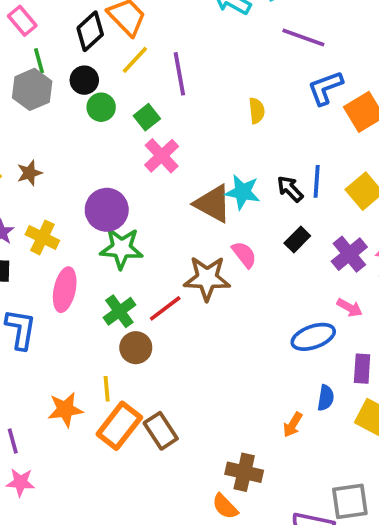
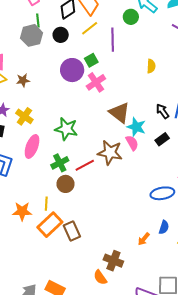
green circle: (101, 107) -> (131, 17), moved
cyan star: (243, 192) -> (136, 127), moved
purple circle: (107, 210) -> (72, 70), moved

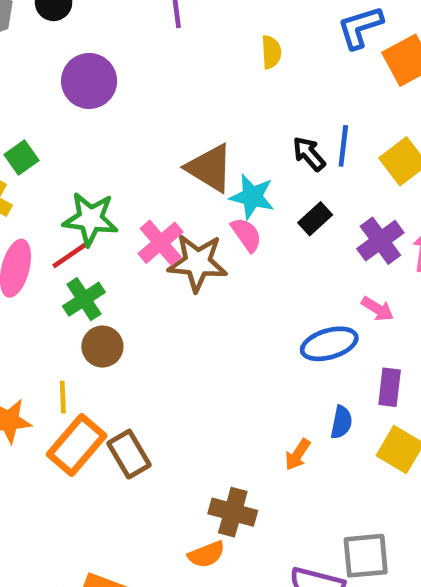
green square: (91, 60) -> (21, 158), moved
pink cross: (96, 82) -> (161, 243), moved
red line: (85, 165) -> (73, 253), moved
orange semicircle: (100, 277) -> (206, 554), turned -70

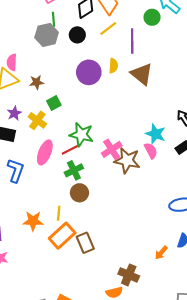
yellow semicircle: (271, 52) -> (113, 66), moved
brown triangle: (210, 168) -> (142, 74), moved

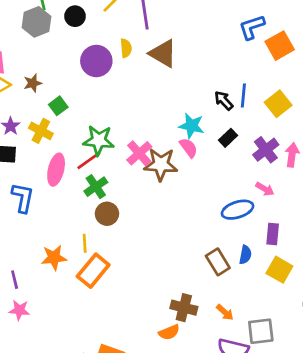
brown rectangle: (85, 243) -> (218, 262), moved
orange arrow: (161, 253) -> (225, 312), moved, turned -80

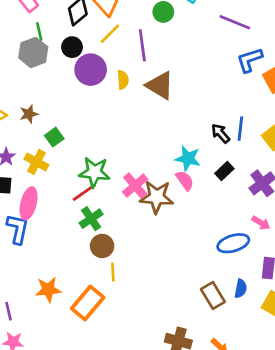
purple circle: (96, 61) -> (91, 70), moved
pink ellipse: (56, 170) -> (29, 203), moved
yellow line: (85, 243) -> (113, 272), moved

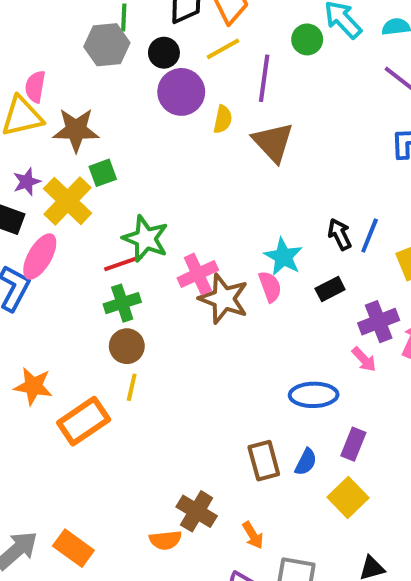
brown star: (29, 114) -> (76, 130), size x1.6
yellow cross: (36, 162) -> (68, 201), size x1.4
pink arrow: (261, 223) -> (364, 359), moved

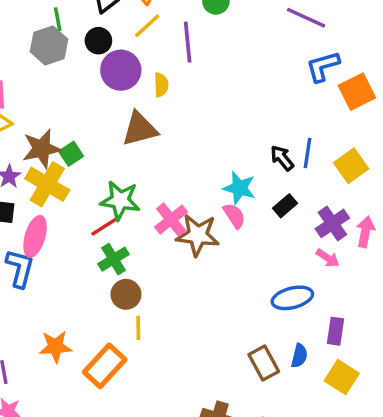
brown star: (76, 130) -> (42, 149), moved
brown triangle: (273, 142) -> (140, 129), moved, turned -48

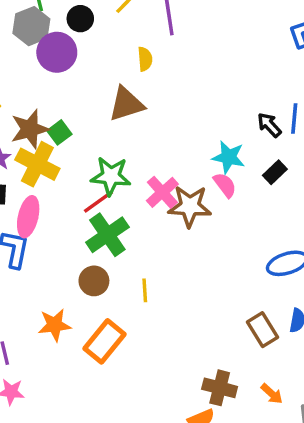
purple circle: (121, 70) -> (57, 52), moved
green cross: (113, 259) -> (107, 235), size x1.4
brown circle: (126, 294) -> (94, 281), moved
yellow line: (138, 328) -> (145, 290), moved

